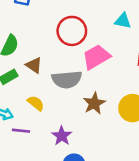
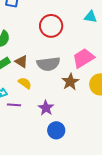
pink trapezoid: (96, 57) -> (83, 58), moved
brown triangle: (34, 65) -> (21, 62), moved

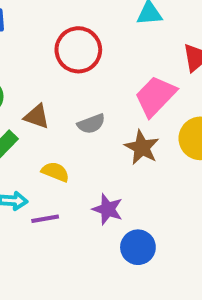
brown triangle: (21, 62) -> (37, 116), moved
gray semicircle: (48, 64) -> (91, 124), size x0.6

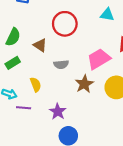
brown triangle: (37, 116) -> (40, 45), moved
yellow semicircle: (55, 172) -> (36, 85), turned 32

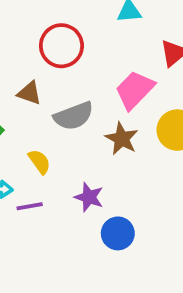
gray semicircle: (61, 64) -> (74, 116), size x1.5

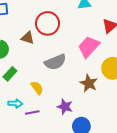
brown triangle: (29, 93) -> (28, 38), moved
brown star: (122, 139) -> (89, 83), moved

